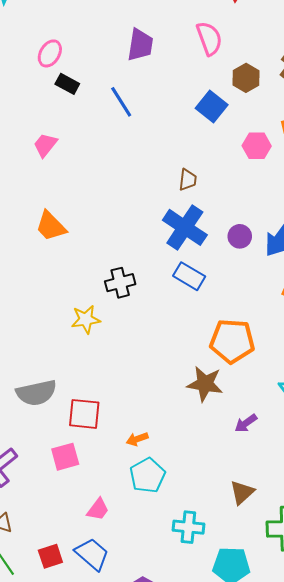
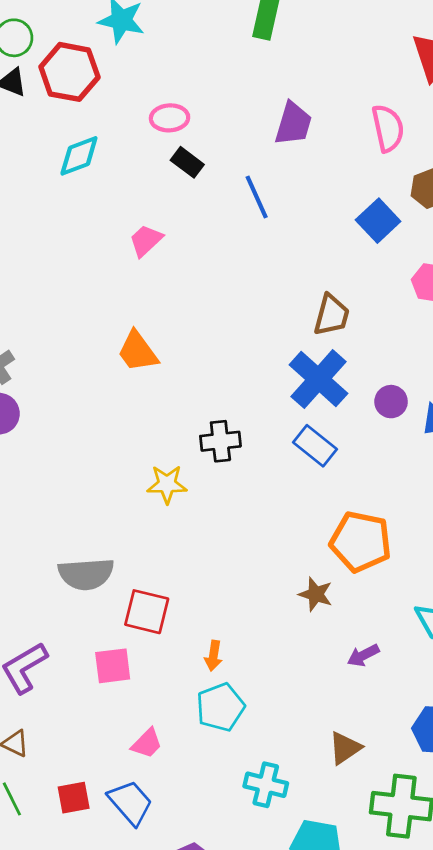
pink ellipse: (50, 53) -> (170, 118), turned 48
brown trapezoid: (188, 180) -> (331, 315), size x1.4
brown star: (205, 384) -> (316, 594), size x0.7
orange arrow: (137, 439) -> (213, 656), turned -70

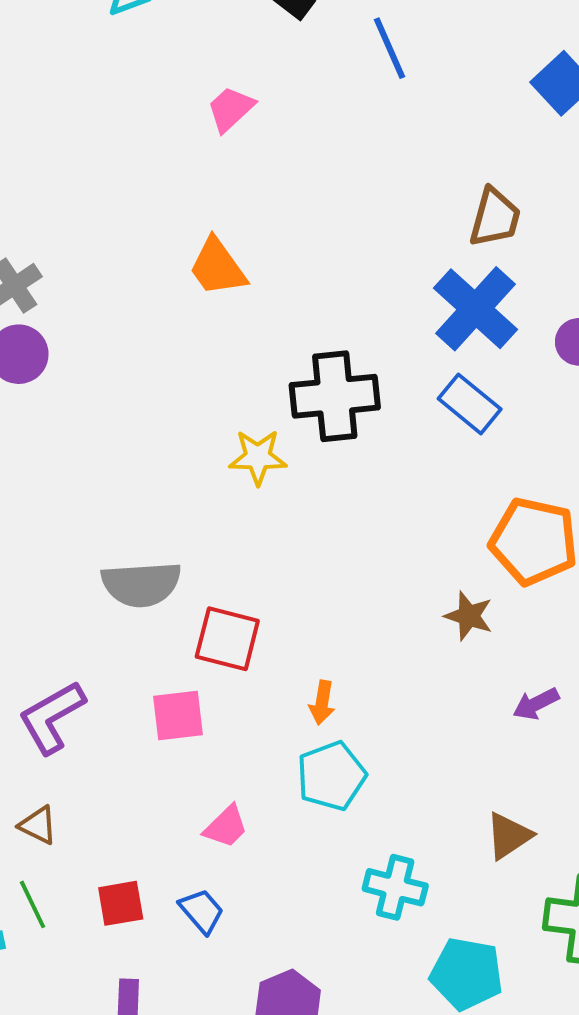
black cross: (220, 441) -> (335, 396), size x1.5
blue trapezoid: (130, 803) -> (202, 911), size x0.7

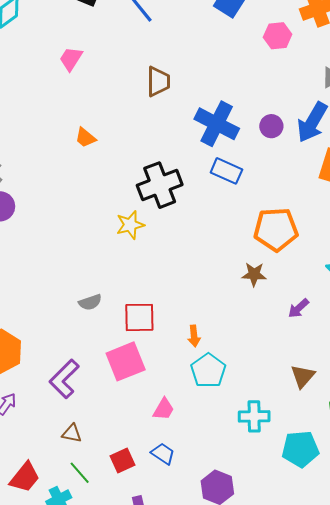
brown trapezoid: (495, 218) -> (158, 81), moved
orange trapezoid: (217, 267) -> (85, 138), size x0.7
gray semicircle: (141, 584) -> (90, 302), size x0.6
pink square: (178, 716) -> (126, 361), size x1.4

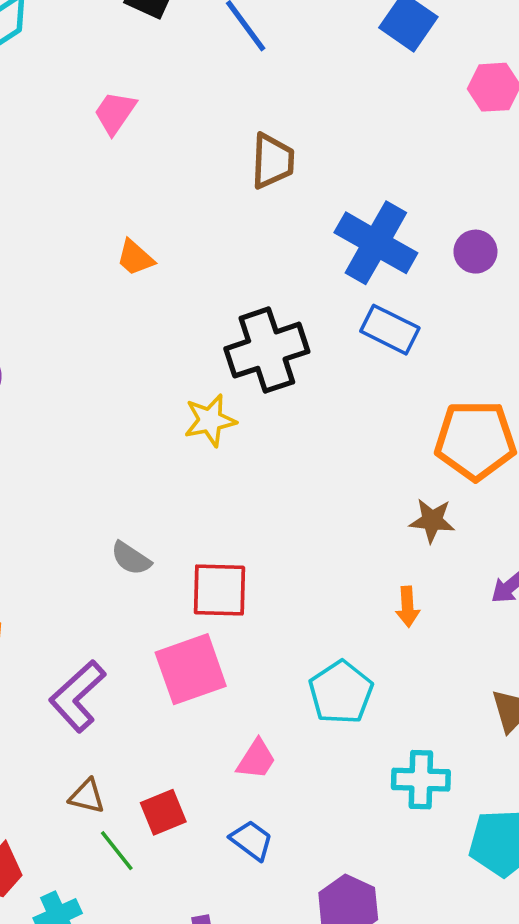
gray semicircle: (90, 302) -> (131, 558), turned 50
orange arrow: (194, 336) -> (408, 607), moved
red square: (122, 460) -> (163, 812), moved
green line: (80, 473) -> (117, 851), moved

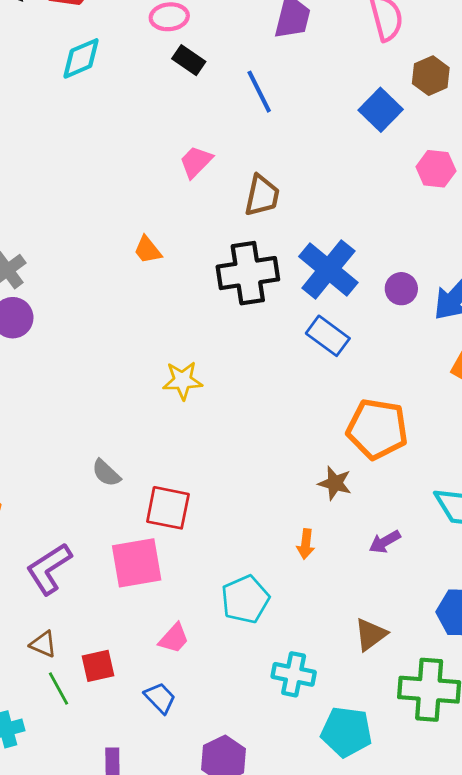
pink trapezoid: (115, 113) -> (196, 162), moved
black cross: (267, 350) -> (248, 273), moved

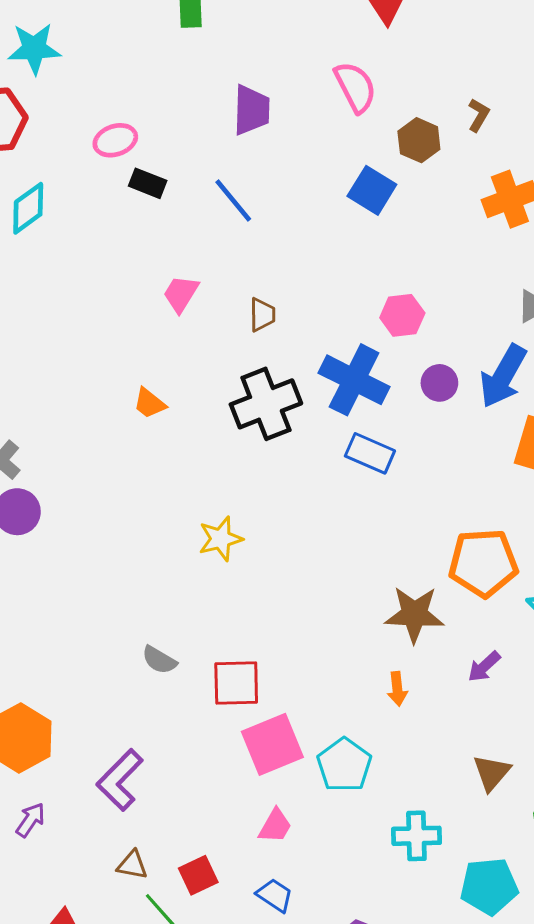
pink hexagon: (436, 169) -> (402, 315), moved
brown trapezoid: (262, 196) -> (262, 315), size x0.7
orange pentagon: (377, 429) -> (483, 563), moved
brown star: (335, 483) -> (414, 614), size x1.5
pink square: (137, 563) -> (272, 744), moved

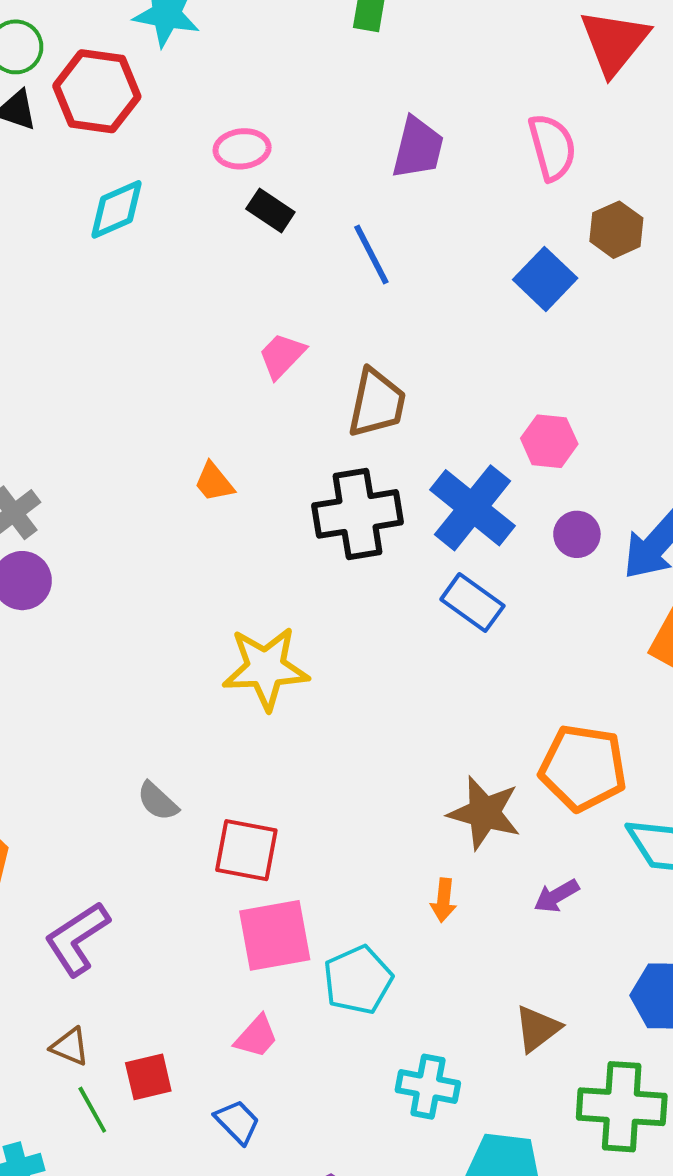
brown trapezoid: (262, 315) -> (377, 403), size x1.6
yellow star: (221, 539) -> (266, 668), size x1.5

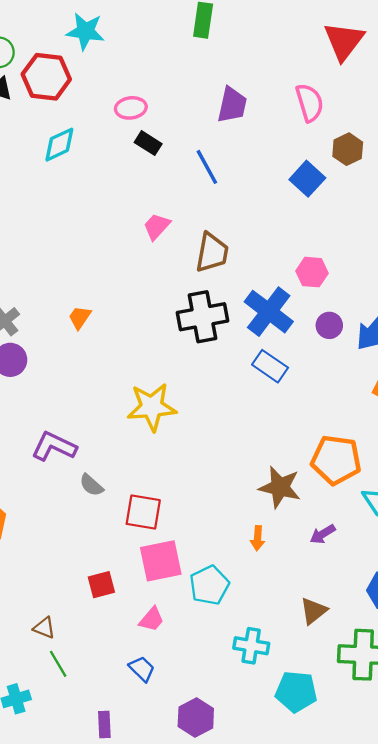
orange trapezoid: (214, 482) -> (80, 317), moved, turned 75
purple L-shape: (77, 939) -> (54, 447), moved, turned 60
red square: (148, 1077) -> (101, 585), moved

